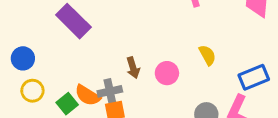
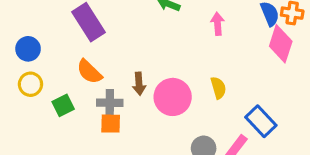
pink circle: (167, 73) -> (173, 97), size x1.5
blue rectangle: (254, 77) -> (261, 121), turned 56
orange semicircle: (88, 95) -> (89, 72), moved

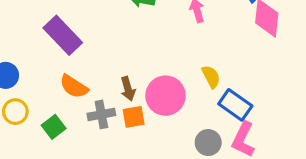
blue rectangle: (261, 121) -> (235, 105), moved
orange square: (111, 124) -> (134, 117), moved

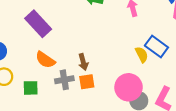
pink circle: (165, 96) -> (128, 87), moved
blue rectangle: (235, 105) -> (156, 47), moved
green square: (54, 127) -> (31, 88), turned 35

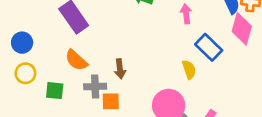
blue rectangle: (156, 47) -> (209, 47), moved
orange square: (87, 82) -> (111, 101), moved

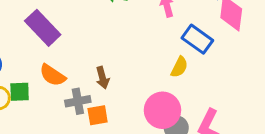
yellow semicircle: (189, 69) -> (179, 67), turned 54
green square: (55, 91) -> (20, 92), moved

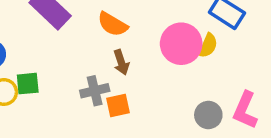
orange semicircle: (53, 75) -> (113, 24), moved
pink circle: (162, 110) -> (181, 44), moved

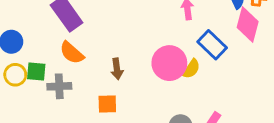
orange semicircle: (113, 24) -> (72, 53), moved
gray cross: (95, 91) -> (59, 86), moved

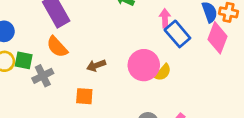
blue rectangle: (212, 45) -> (177, 34), moved
brown arrow: (117, 69) -> (96, 65), turned 72
gray cross: (59, 86) -> (43, 76), turned -30

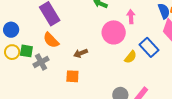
blue rectangle: (177, 34) -> (149, 47), moved
pink circle: (144, 65) -> (114, 32), moved

